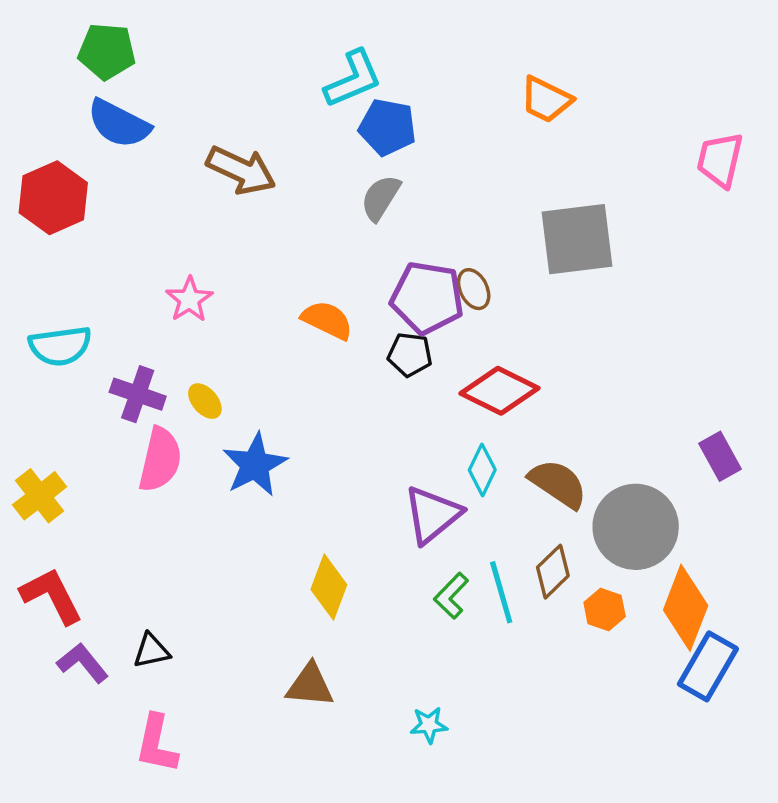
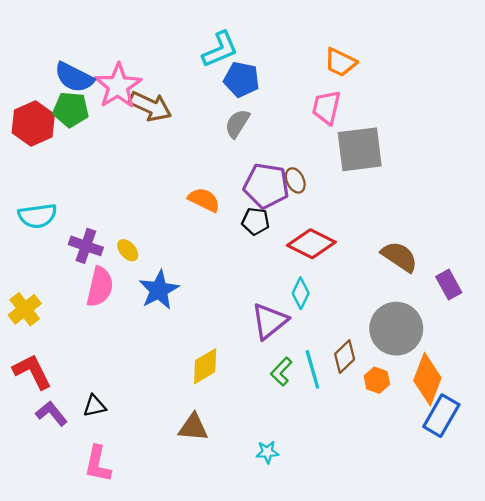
green pentagon: (107, 51) -> (71, 110), moved
pink trapezoid: (720, 160) -> (326, 107), moved
pink star: (189, 299) -> (118, 86), moved, size x1.6
brown semicircle: (558, 484) -> (399, 257), moved
yellow diamond: (329, 587) -> (205, 366), turned 39

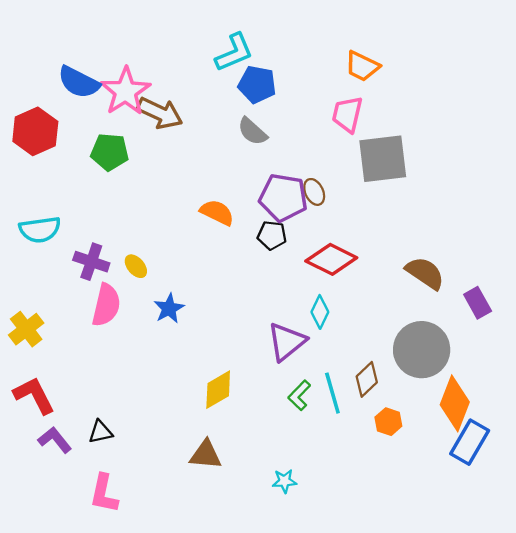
green pentagon: (71, 110) -> (110, 152), moved
gray semicircle: (237, 124) -> (252, 131), turned -80
blue star: (159, 290) -> (169, 308), size x0.7
orange hexagon: (377, 380) -> (388, 422), moved

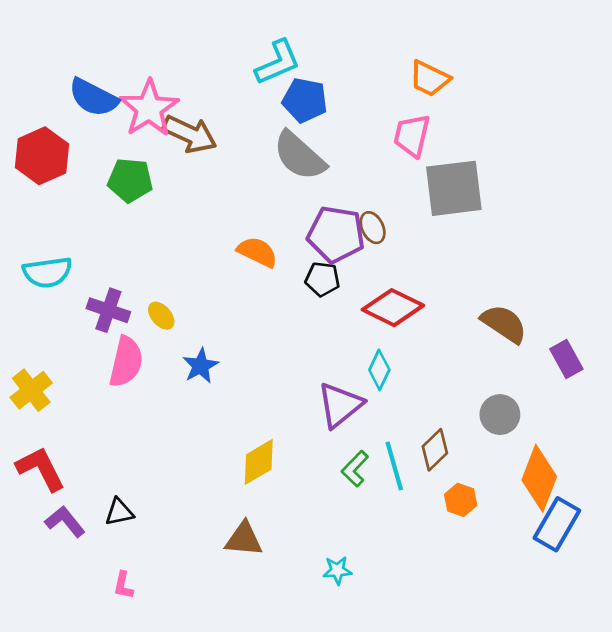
gray semicircle: (252, 131) -> (299, 156), size x1.5
gray circle: (422, 350) -> (500, 415), size x0.6
pink L-shape: (104, 494) -> (123, 585), size x0.6

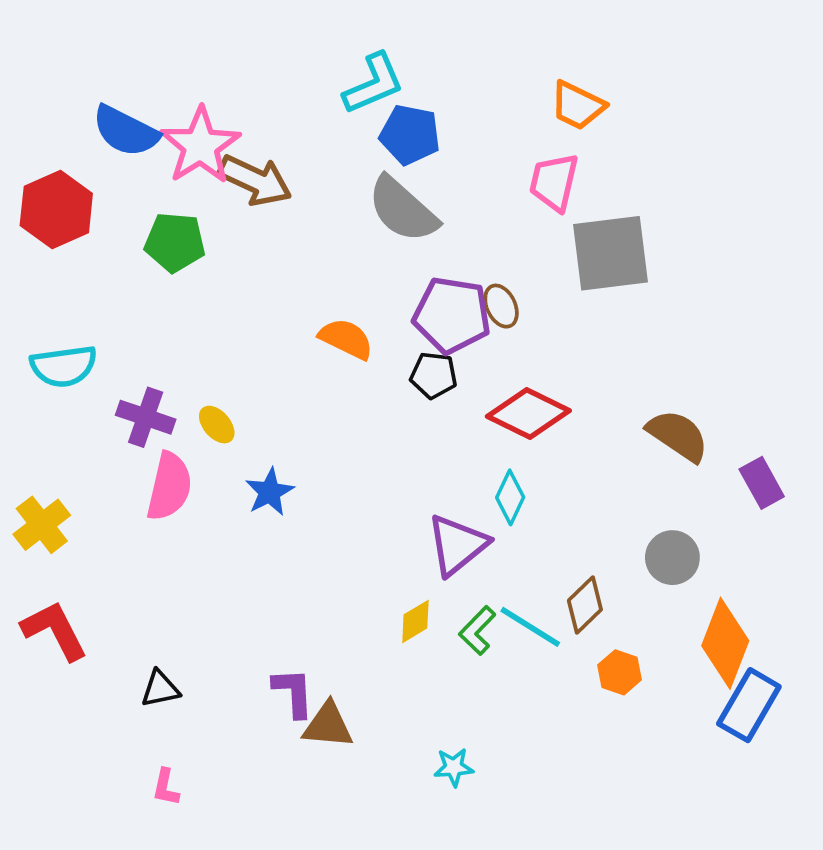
yellow diamond: (259, 462) -> (415, 621), moved, size x0.7
cyan line: (394, 466) -> (530, 627), turned -42
purple L-shape: (65, 522) -> (293, 692), moved, turned 36

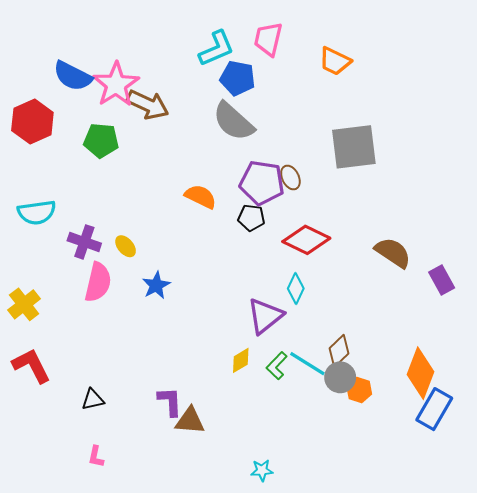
pink trapezoid: (554, 182) -> (268, 39), moved
gray circle: (672, 558) -> (340, 377), moved
cyan star: (454, 767) -> (262, 470), moved

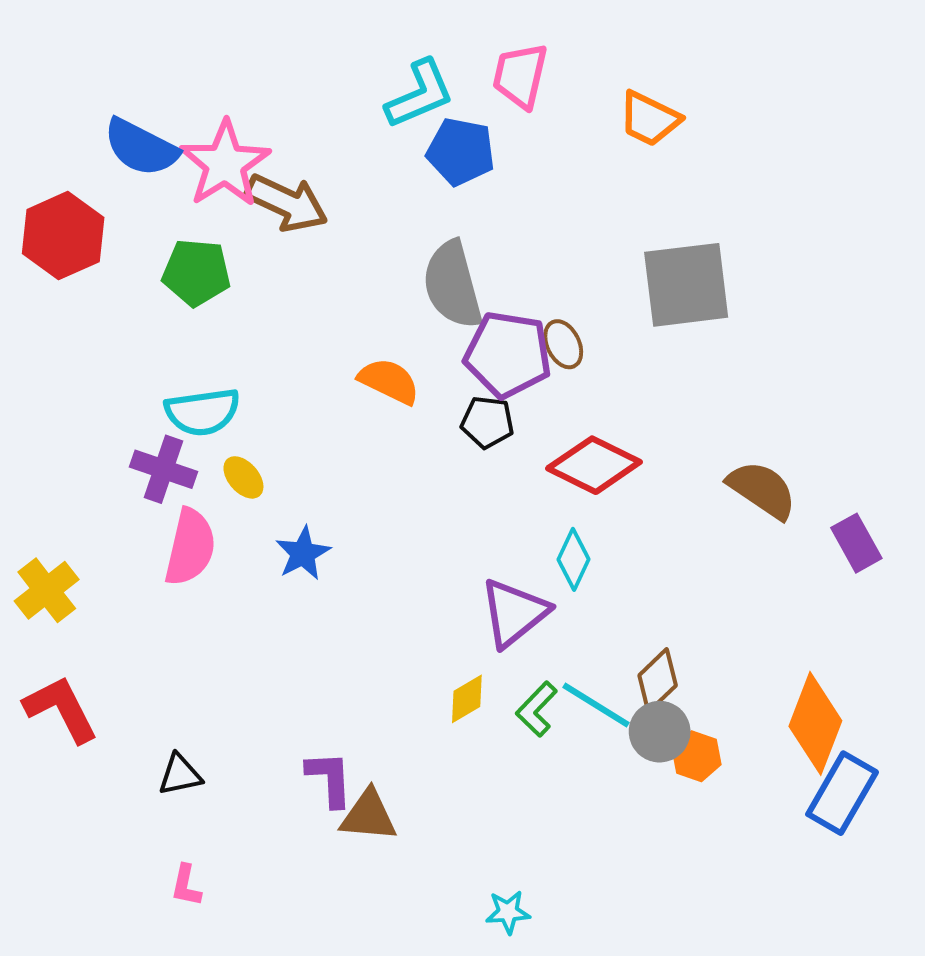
gray semicircle: (233, 121) -> (453, 285), moved, turned 33
cyan semicircle: (37, 212) -> (202, 412), moved

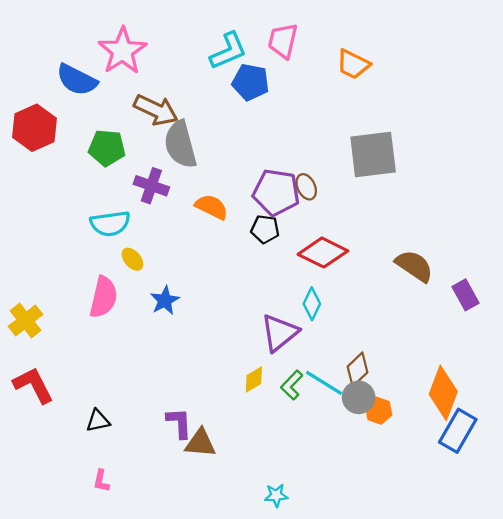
pink star: (225, 164) -> (122, 51), moved
gray semicircle: (453, 285) -> (180, 144), moved
purple cross: (164, 469) -> (151, 186), moved

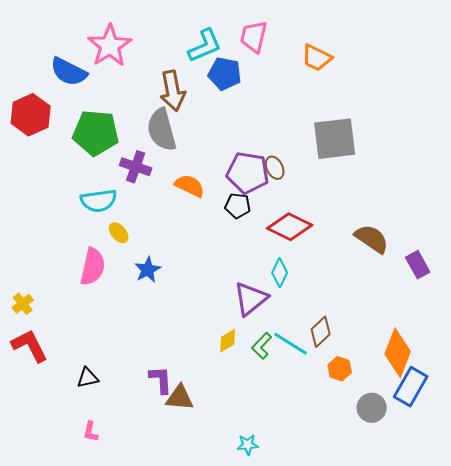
brown arrow: (156, 110) -> (173, 91), moved, turned 54
green pentagon: (107, 148) -> (96, 133), size x1.4
yellow cross: (26, 320) -> (23, 304), moved, size x0.7
gray circle: (359, 397) -> (372, 408), moved

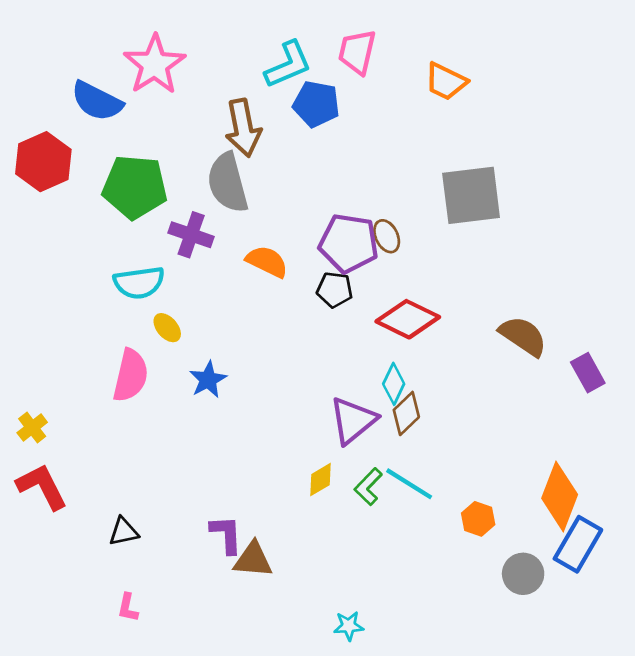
brown diamond: (321, 332) -> (406, 413), moved

